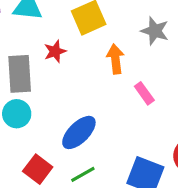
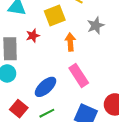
gray star: (155, 31) -> (96, 26), turned 30
pink rectangle: (144, 93) -> (79, 76), moved, size x1.6

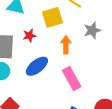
blue ellipse: (46, 87) -> (37, 66), moved

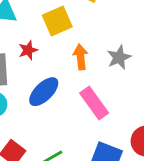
gray star: (92, 30) -> (119, 57), moved

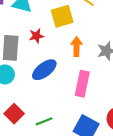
pink rectangle: (94, 103) -> (82, 84), turned 40

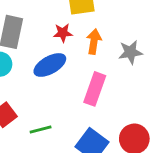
red star: (36, 36) -> (63, 33), moved

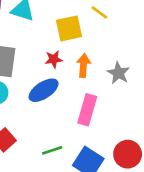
gray star: (130, 52) -> (118, 73), turned -30
green line: (41, 129) -> (52, 150), moved

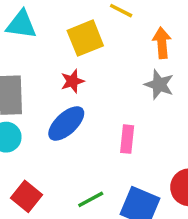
orange arrow: (83, 65) -> (162, 43), moved
pink rectangle: (87, 110) -> (127, 139), size x0.7

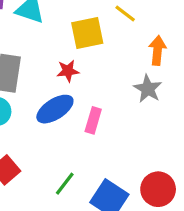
pink rectangle: (127, 139) -> (93, 120), moved
green line: (91, 199) -> (65, 184), turned -35

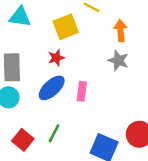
green line: (65, 184) -> (54, 133), moved

